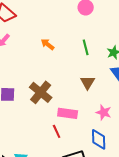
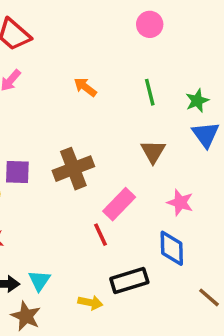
brown cross: (41, 92) -> (73, 169), turned 30
pink rectangle: (68, 113) -> (119, 204), turned -54

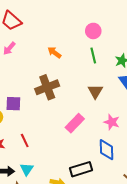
pink circle: (150, 24) -> (93, 31), moved
brown cross: (73, 169) -> (47, 87), moved
red line: (100, 235) -> (25, 141), moved

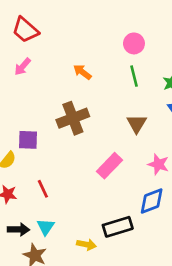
blue diamond: (107, 150) -> (152, 201), turned 70

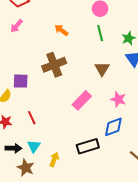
yellow arrow: (86, 244) -> (54, 160), moved, turned -80

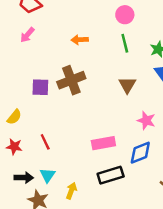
orange arrow: (61, 30) -> (80, 40), turned -40
purple square: (21, 81) -> (40, 87), moved
pink rectangle: (82, 100) -> (103, 143), moved, turned 36

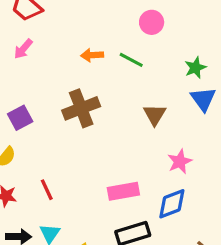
green line: (125, 43) -> (131, 60), moved, turned -48
purple square: (40, 87) -> (20, 118), moved, turned -30
pink star: (146, 121) -> (180, 162), turned 30

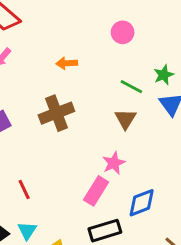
green line: (131, 60) -> (131, 87), moved
pink star: (180, 162) -> (114, 163), moved
pink rectangle: (123, 191) -> (96, 191), turned -48

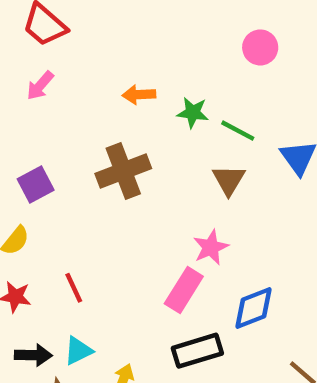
pink circle: (123, 32) -> (260, 47), moved
green star: (164, 75) -> (193, 113), moved, turned 30
cyan triangle: (27, 231) -> (78, 351), turned 30

